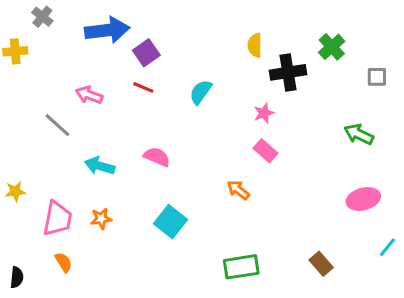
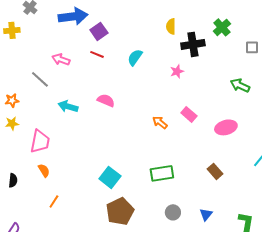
pink rectangle: (265, 151) -> (189, 114), moved
pink ellipse: (363, 199) -> (226, 127), moved
orange star: (101, 219) -> (12, 100), moved
cyan square: (170, 222) -> (110, 177), moved

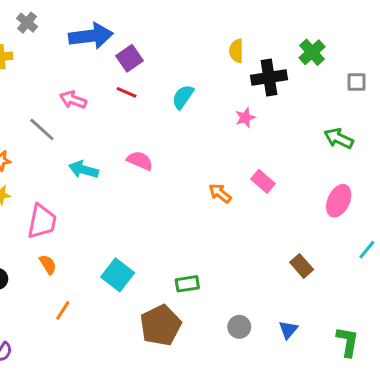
pink ellipse: (226, 127) -> (339, 201), moved, turned -50
green rectangle: (162, 173) -> (187, 284), moved, size x0.7
cyan square: (110, 177) -> (118, 275), moved

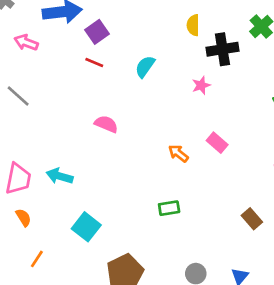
pink arrow: (73, 100) -> (26, 43), moved
cyan arrow: (83, 170) -> (60, 176), moved
green rectangle: (187, 284) -> (169, 208), moved

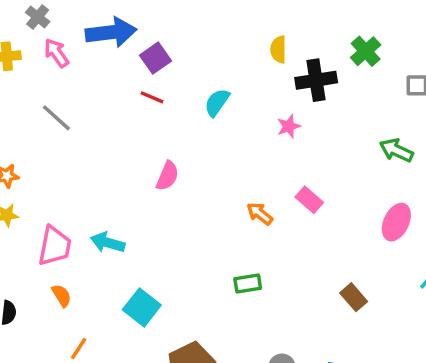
pink arrow: (26, 43) -> (56, 53), moved, turned 35
gray line: (18, 96) -> (56, 118), moved
pink semicircle: (106, 124) -> (167, 176), turned 90

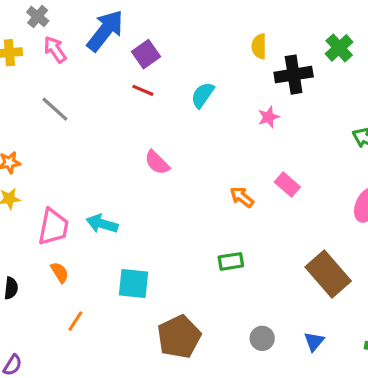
blue arrow: (111, 32) -> (105, 31), turned -45
pink semicircle: (167, 176) -> (157, 163), turned 112
brown rectangle: (354, 297) -> (328, 274), size x1.8
cyan square: (142, 307) -> (133, 283), turned -32

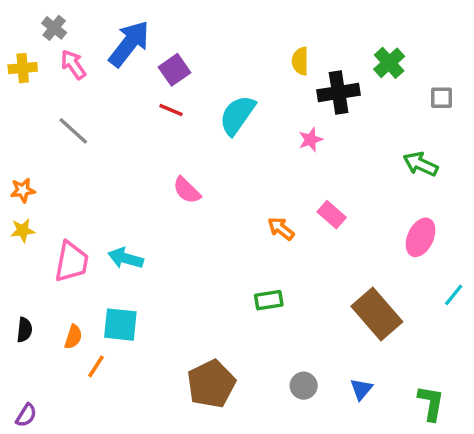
cyan semicircle: (203, 95) -> (237, 115), size x1.4
orange semicircle: (60, 272) -> (73, 337), moved, turned 50
cyan square: (133, 283) -> (120, 325), moved

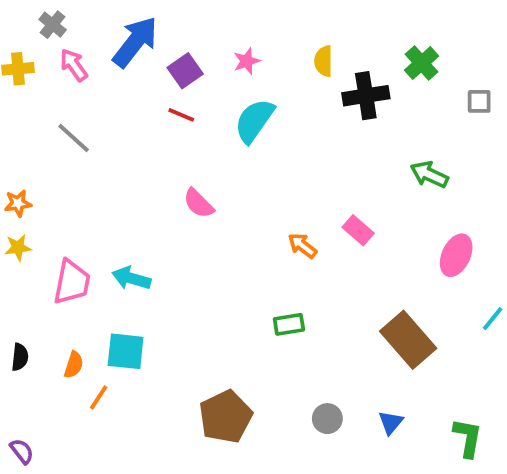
pink star: (311, 140) -> (247, 61), moved
green arrow: (421, 164) -> (429, 175), moved
purple semicircle: (26, 415) -> (22, 451), turned -70

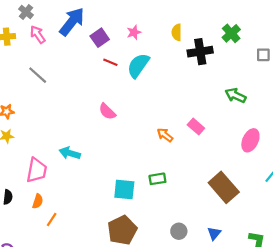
red line: (181, 115) -> (110, 62), moved
pink trapezoid: (72, 282) -> (37, 170), moved
cyan square: (126, 351) -> (124, 190), moved

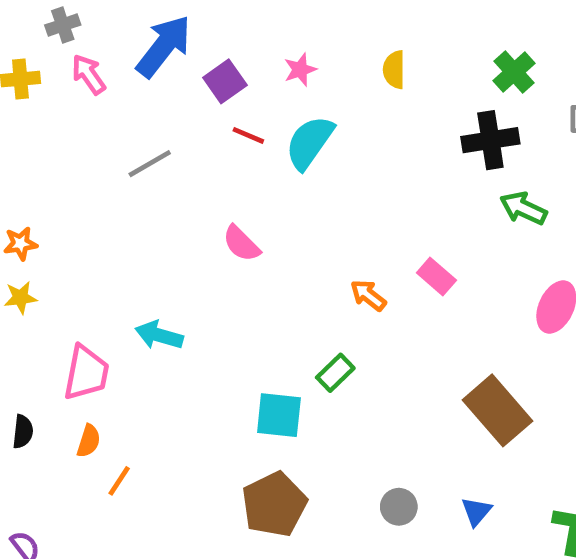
gray cross: (26, 12) -> (63, 25), turned 32
black cross: (200, 52) -> (490, 140), moved
gray line: (38, 75) -> (150, 164), moved, turned -72
green rectangle: (157, 179) -> (335, 373), moved, turned -35

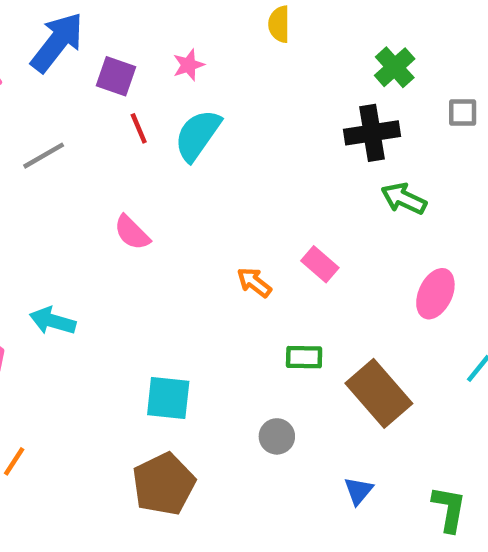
yellow semicircle: (394, 70) -> (279, 24), moved
purple square: (225, 81) -> (116, 76), turned -36
red line: (248, 135) -> (139, 128), turned 44
green rectangle: (335, 373) -> (304, 357), moved, turned 45
gray circle: (399, 507) -> (277, 436), moved

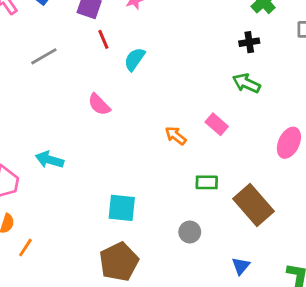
black cross: (372, 133) -> (249, 42), size x0.6
cyan semicircle: (198, 135) -> (135, 59), moved, size x0.7
green arrow: (404, 199) -> (246, 83), moved

